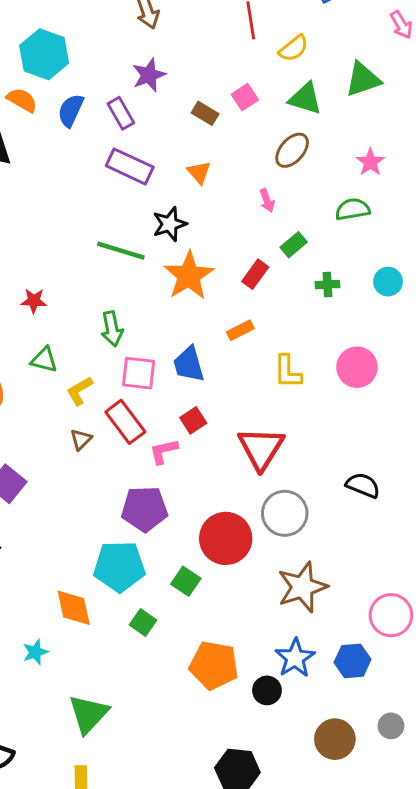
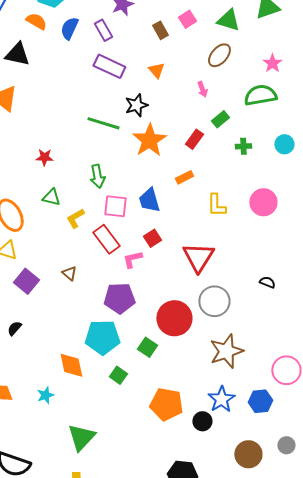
brown rectangle: (205, 113) -> (160, 30), turned 30
green semicircle: (353, 209) -> (260, 95), size x1.4
brown triangle: (81, 440) -> (69, 273), moved, turned -35
black semicircle: (363, 485) -> (267, 282), size x0.7

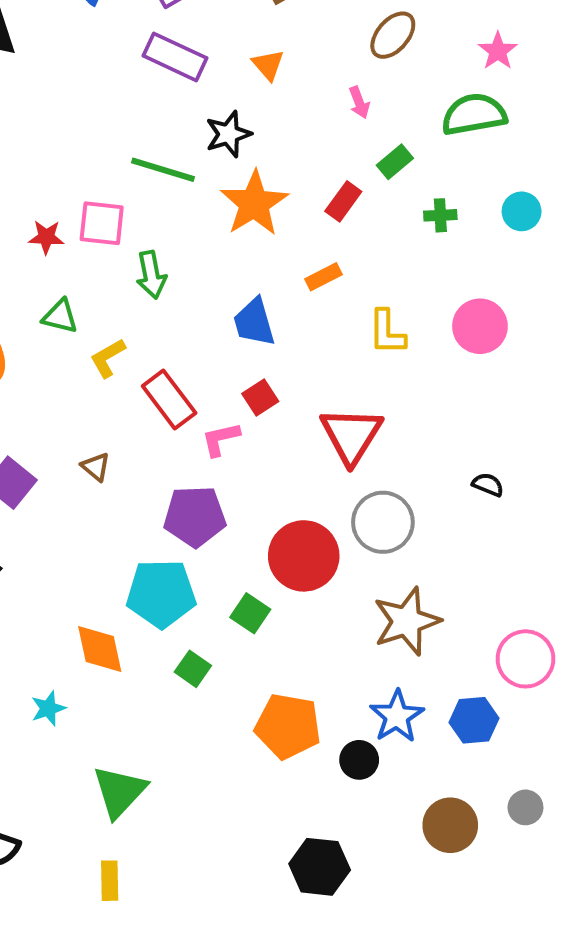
pink square: (115, 206) -> (102, 223), moved

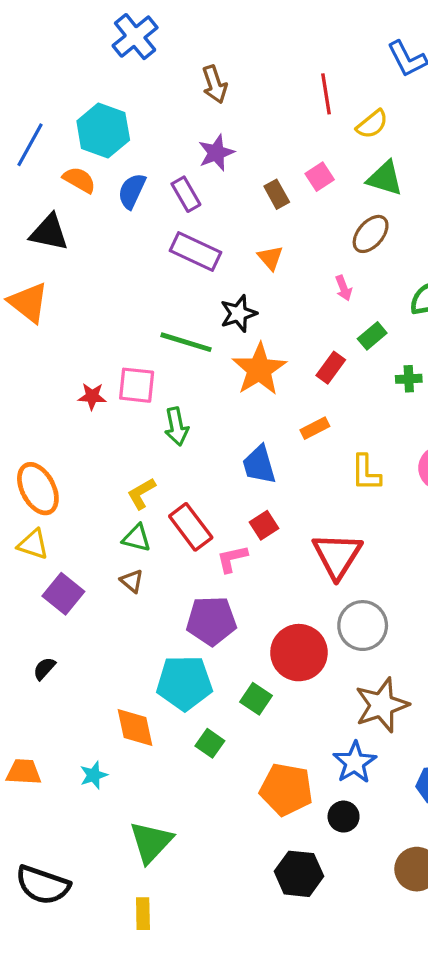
green triangle: (60, 316) -> (137, 538), moved
blue star: (397, 716) -> (355, 762), moved
black hexagon: (320, 867) -> (299, 874), moved

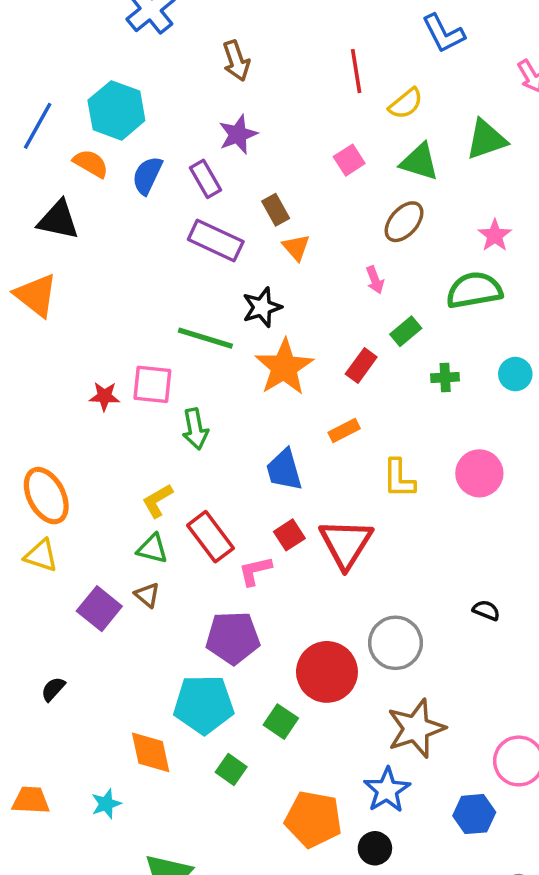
brown rectangle: (277, 194) -> (276, 210), moved
red triangle: (337, 555) -> (346, 544), moved
purple square: (63, 594) -> (99, 609), moved

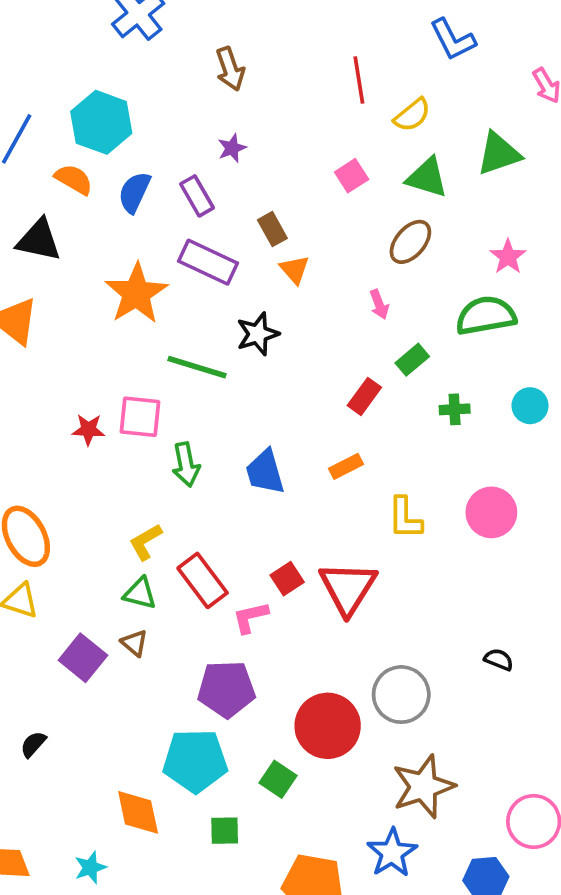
purple star: (238, 134) -> (232, 148), size x0.7
orange star: (284, 367) -> (136, 293), moved
blue trapezoid: (284, 470) -> (265, 472), moved
green square: (231, 770) -> (225, 831), turned -36

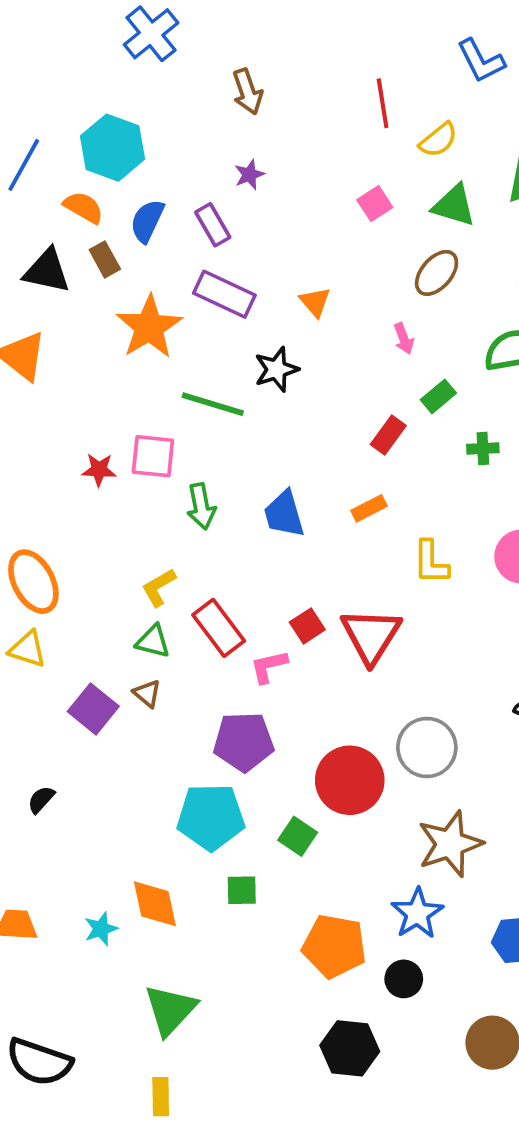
brown rectangle: (272, 229) -> (105, 259), moved
orange diamond: (138, 812) -> (155, 904), moved

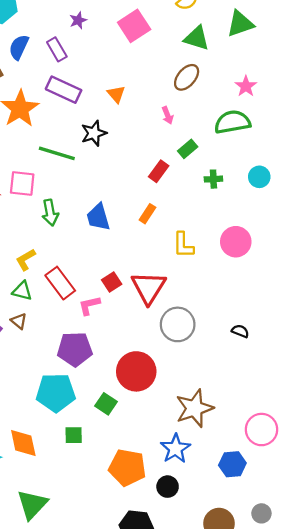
pink square: (375, 204) -> (134, 26), moved, size x1.6
orange rectangle: (369, 508) -> (147, 214), turned -30
gray circle: (427, 747) -> (178, 324), moved

